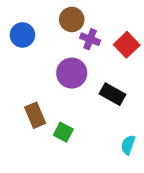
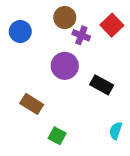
red square: (127, 45) -> (112, 25), moved
brown rectangle: (35, 115) -> (32, 104), turned -35
green square: (63, 132) -> (57, 136), moved

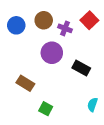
brown circle: (65, 18) -> (44, 20), moved

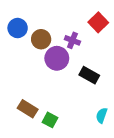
brown circle: (44, 20) -> (41, 39), moved
purple cross: (65, 28) -> (72, 40), moved
brown rectangle: (25, 83) -> (28, 109), moved

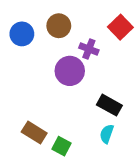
brown circle: (41, 39) -> (59, 26), moved
black rectangle: (89, 75) -> (109, 105), moved
cyan semicircle: (102, 115) -> (107, 134), moved

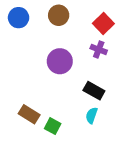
brown circle: (59, 26) -> (59, 15), moved
blue circle: (22, 34) -> (19, 18), moved
purple cross: (89, 49) -> (99, 49), moved

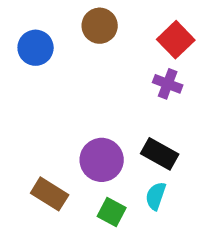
blue circle: (19, 18) -> (36, 48), moved
purple circle: (60, 61) -> (102, 160), moved
green square: (53, 126) -> (112, 212), moved

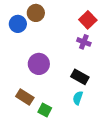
brown circle: (100, 26) -> (36, 13), moved
purple circle: (102, 160) -> (39, 64), moved
green square: (112, 212) -> (45, 110), moved

